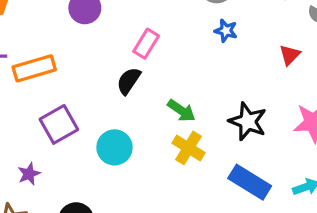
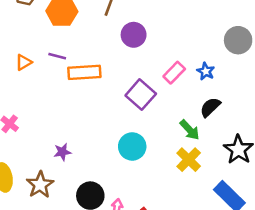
blue star: (226, 31) -> (206, 71), moved
black semicircle: (129, 81) -> (210, 107), moved
purple square: (59, 124) -> (141, 95), moved, turned -32

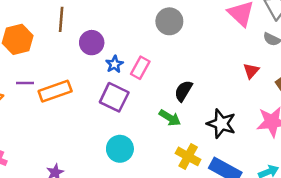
gray circle: (238, 40) -> (169, 21), moved
blue star: (206, 71) -> (114, 64), moved, turned 30
yellow cross: (189, 160) -> (188, 156), moved

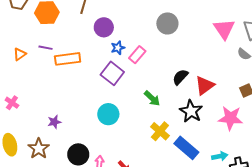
red triangle: (251, 71) -> (205, 85), moved, size x1.5
black semicircle: (183, 91) -> (180, 77), moved

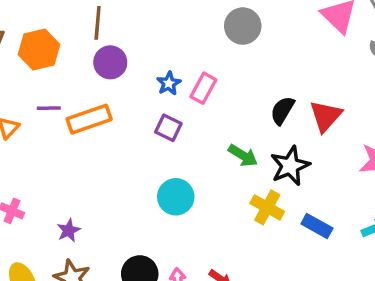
purple circle: (104, 27) -> (110, 62), moved
purple square: (112, 73) -> (168, 128), size x0.7
black star: (191, 111) -> (290, 166), moved, turned 30
purple star: (54, 122) -> (69, 230), moved
blue rectangle: (186, 148) -> (317, 226), size x0.7

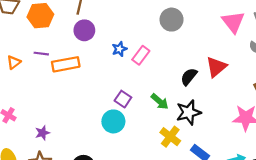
red triangle: (326, 116) -> (216, 67), moved
purple square: (168, 128) -> (123, 99), moved

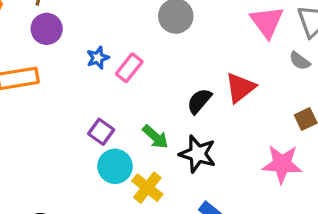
black star: (189, 112) -> (198, 154), turned 30
cyan circle: (113, 121) -> (115, 166), moved
yellow cross: (170, 137) -> (147, 188), moved

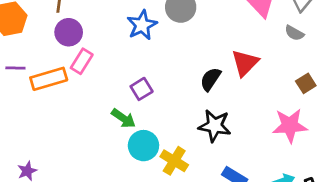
blue star: (98, 58) -> (142, 25), moved, size x1.5
pink rectangle: (129, 68) -> (82, 61), moved
purple square: (101, 132) -> (142, 89), moved, turned 30
green arrow: (155, 137) -> (123, 118), moved

